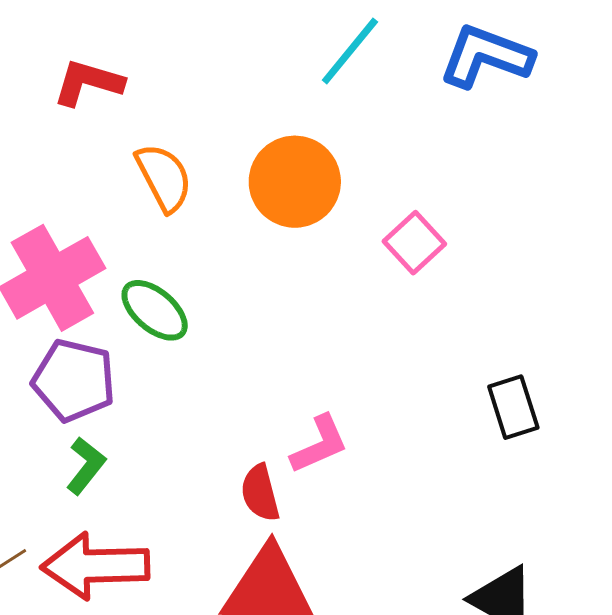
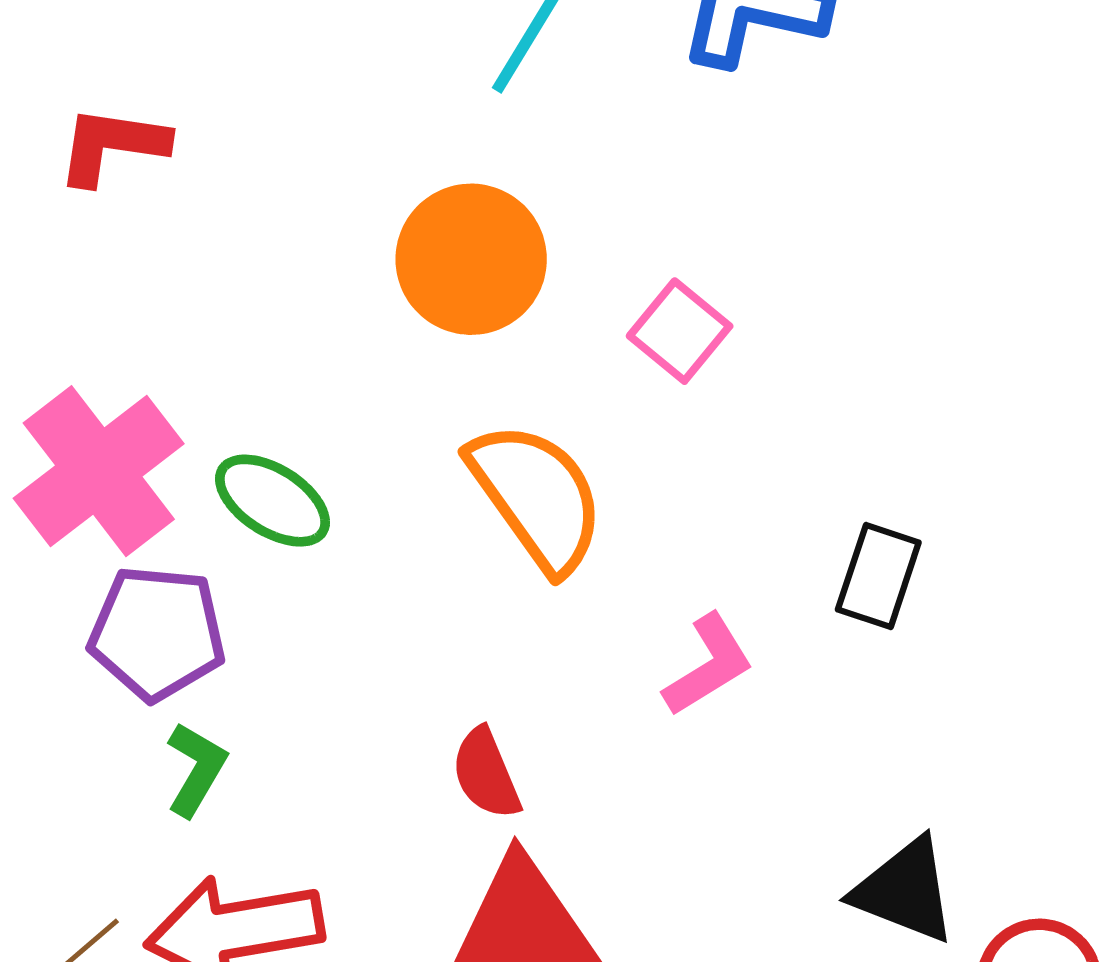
orange semicircle: (164, 177) -> (537, 496), moved, size x1.4
black rectangle: (513, 407) -> (878, 576), turned 44
pink L-shape: (319, 444) -> (708, 665), moved

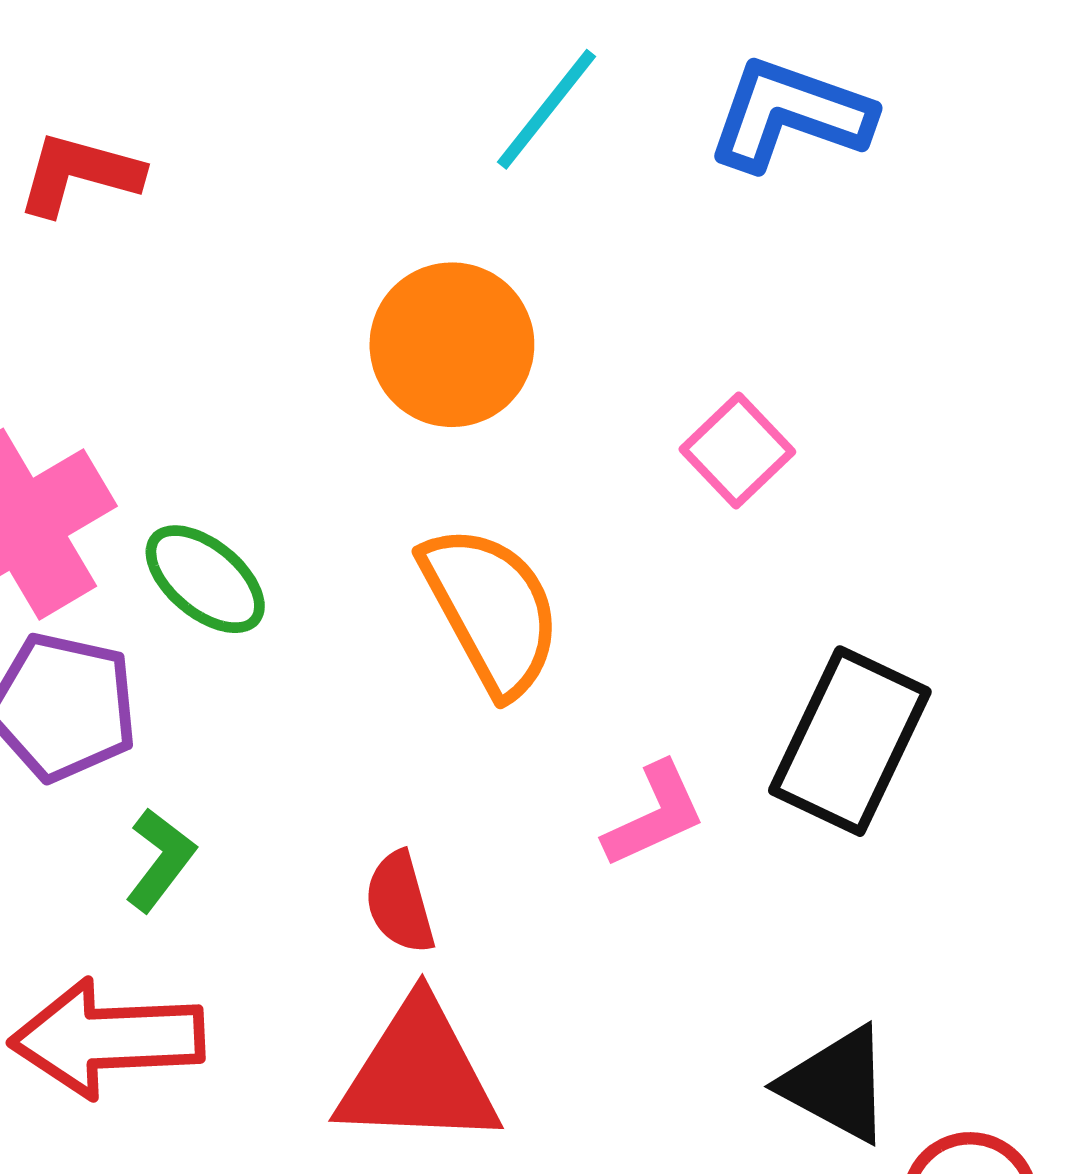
pink square: (680, 331) -> (737, 450), moved
black rectangle: (878, 576) -> (850, 741), size x1.6
green L-shape: (196, 769) -> (160, 860), moved

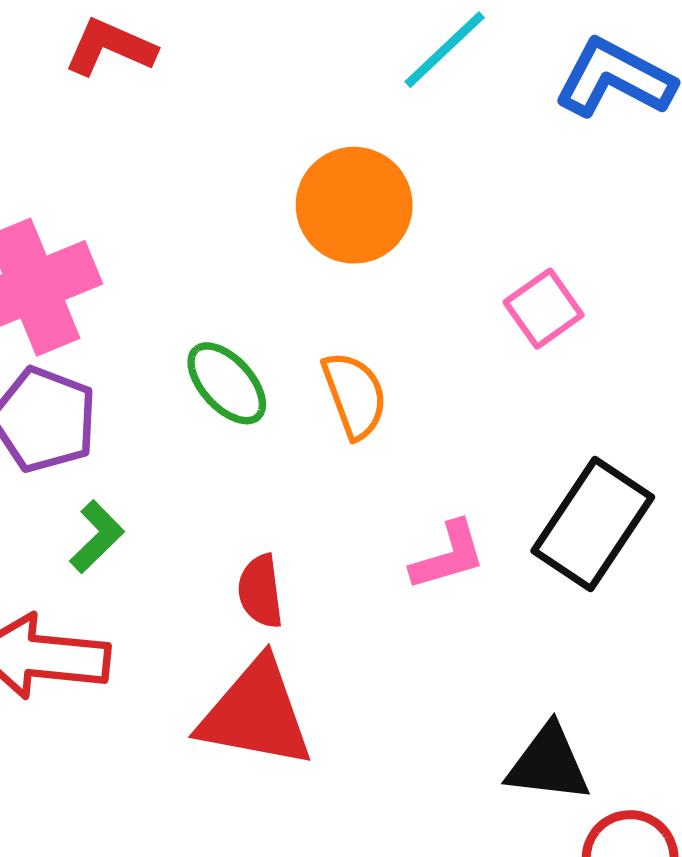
green ellipse: (205, 579) -> (227, 383), moved
orange semicircle: (491, 610) -> (355, 395), size x0.7
black triangle: (837, 1084) -> (548, 764), turned -30

